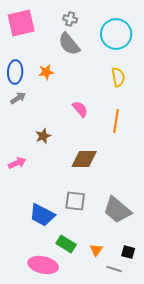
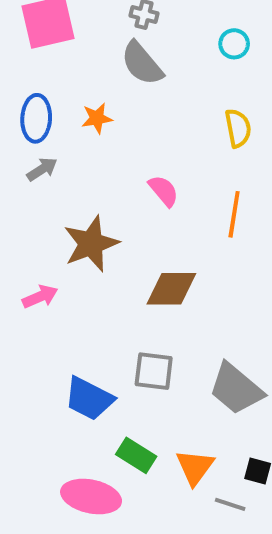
cyan circle: (116, 34) -> (234, 44), size x0.5
brown star: (43, 136) -> (91, 244), size x1.8
orange triangle: (96, 250) -> (195, 467), size x1.5

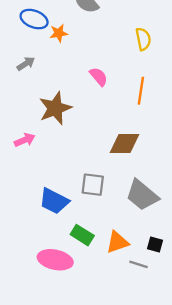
blue ellipse: (36, 118) -> (34, 19), moved, turned -72
brown diamond: (171, 289) -> (124, 144), moved
orange triangle: (195, 467) -> (117, 242), turned 35

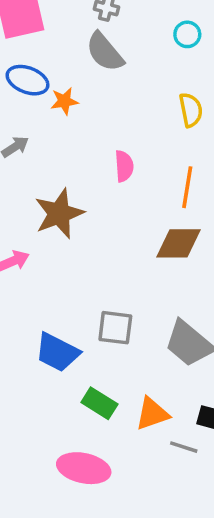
pink semicircle: (99, 77) -> (124, 166), turned 36
brown diamond: (124, 144) -> (179, 243), moved
pink ellipse: (55, 260) -> (84, 468), moved

